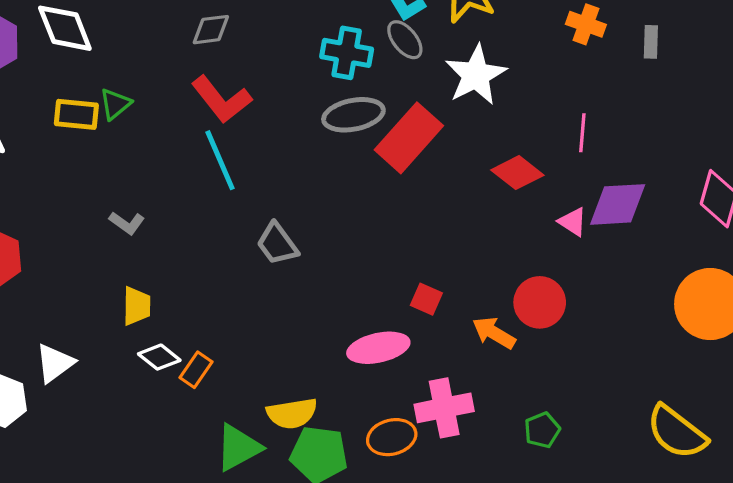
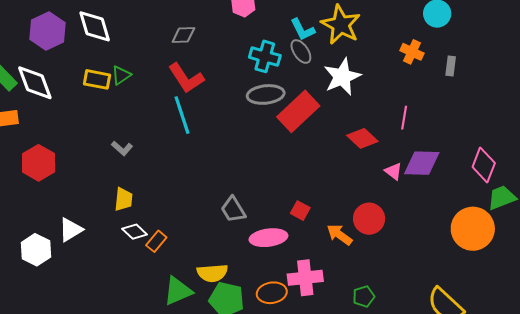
gray trapezoid: (277, 244) -> (233, 210), moved

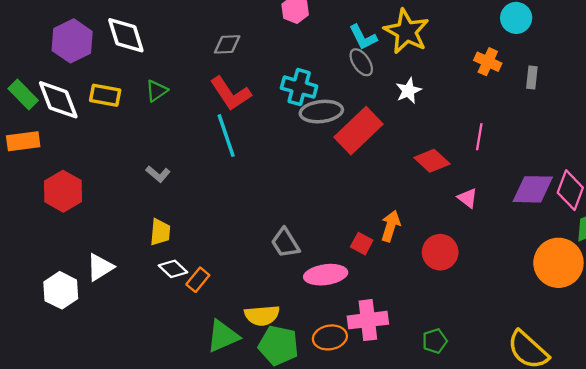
cyan cross: (265, 56) -> (299, 87), moved
white star: (342, 77) -> (408, 91), size x0.6
yellow rectangle: (97, 79) -> (105, 95), moved
purple diamond: (422, 163) -> (533, 189), moved
orange arrow: (340, 235) -> (391, 226), moved, turned 72

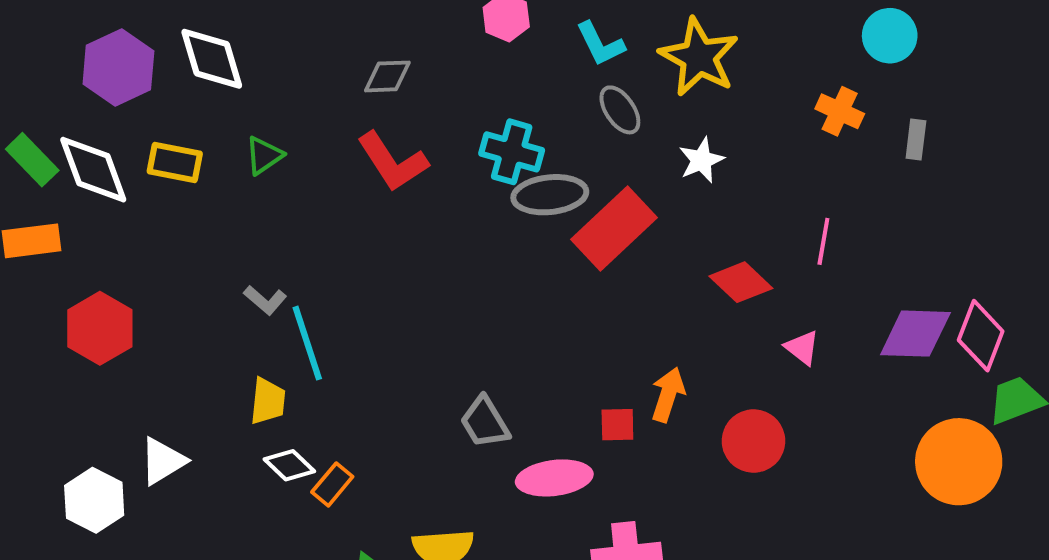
cyan L-shape: (363, 37) -> (600, 44), moved
cyan line: (226, 136) -> (307, 343), moved
red square: (362, 244) -> (617, 425), turned -30

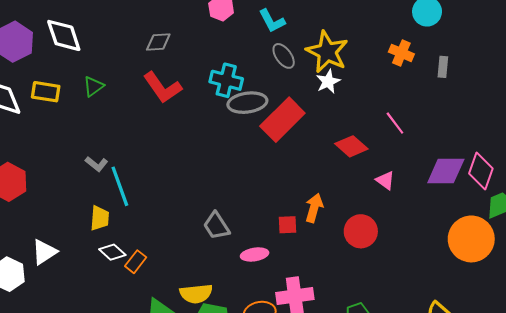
yellow star: (699, 57) -> (327, 52), moved
pink line: (823, 241) -> (395, 123), turned -45
pink ellipse: (554, 478) -> (255, 254), size x0.7

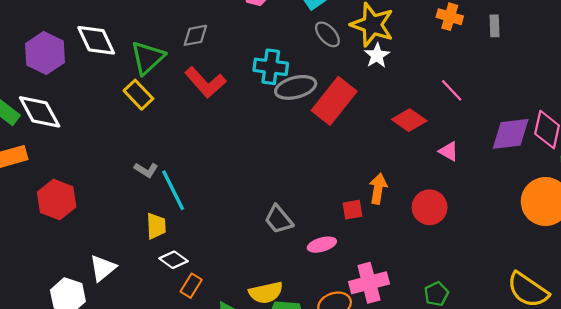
green triangle: (93, 86) -> (148, 58), moved, size x1.6
yellow rectangle: (46, 92) -> (138, 95), moved, turned 44
orange rectangle: (136, 262) -> (191, 286), moved

